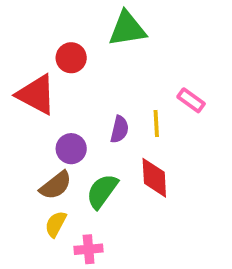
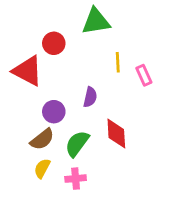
pink rectangle: (191, 100) -> (144, 75), turned 30
yellow line: (156, 124) -> (118, 62), moved
pink cross: (89, 249) -> (76, 179), moved

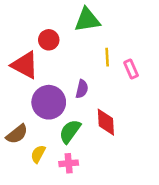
purple circle: (54, 112) -> (49, 102), size x1.6
brown semicircle: (42, 139) -> (17, 134), moved

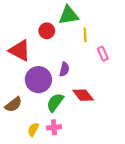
red circle: (49, 40) -> (47, 31), moved
yellow line: (107, 57) -> (85, 35), moved
red diamond: (106, 122) -> (83, 95), turned -35
yellow semicircle: (38, 154) -> (33, 129), moved

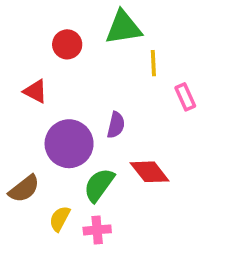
red circle: (47, 31) -> (67, 44), moved
red triangle: (20, 51) -> (35, 91), size x0.6
yellow semicircle: (33, 129) -> (60, 219), moved

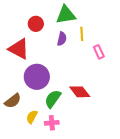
red triangle: (35, 91) -> (19, 49), size x1.6
purple semicircle: (116, 125) -> (62, 39), moved

